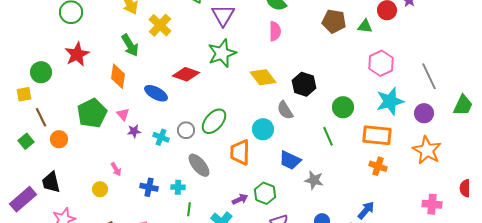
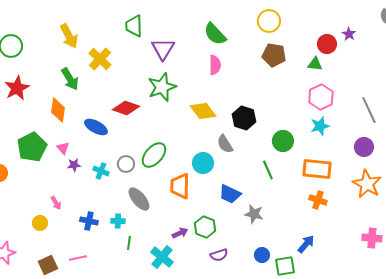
green triangle: (365, 26) -> (315, 64), moved
cyan star: (390, 101) -> (320, 126), moved, size x0.7

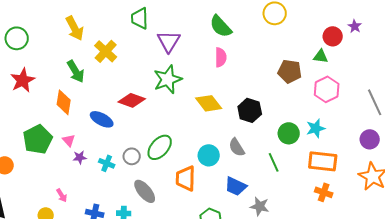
brown pentagon: (274, 55) -> (290, 71), moved
cyan star: (320, 126) -> (316, 128), moved
gray semicircle: (225, 144) -> (237, 147), moved

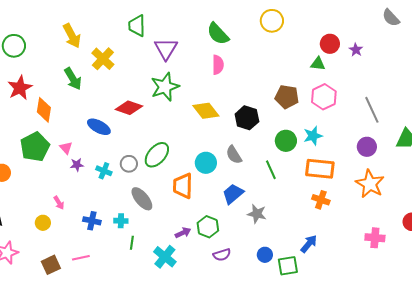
purple star: (355, 26) -> (356, 50), moved
brown pentagon: (290, 71) -> (287, 97), moved
orange diamond: (64, 102) -> (44, 110), moved
blue trapezoid: (236, 186) -> (233, 194), turned 115

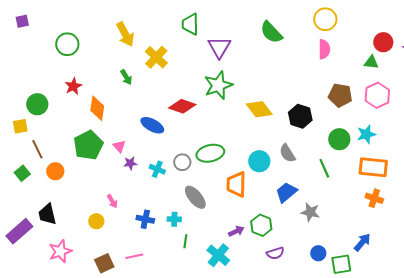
pink semicircle: (218, 65) -> (324, 49), moved
green arrow: (73, 79) -> (126, 77), size x0.7
red star: (20, 88) -> (73, 86), size x0.7
green ellipse: (157, 155) -> (210, 153), turned 36

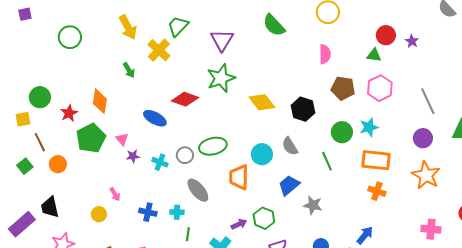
green trapezoid: (190, 24) -> (178, 26), moved, turned 45
pink semicircle: (324, 49) -> (325, 54), moved
red star: (73, 86) -> (69, 113), moved

